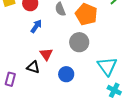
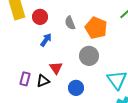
black triangle: (33, 67) -> (43, 81), turned -40
purple rectangle: (10, 79) -> (25, 79), moved

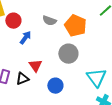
red circle: (40, 17) -> (13, 21), moved
gray semicircle: (70, 23) -> (49, 21), turned -48

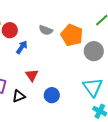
gray circle: (68, 54) -> (94, 51), moved
black triangle: (22, 79) -> (19, 96), moved

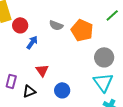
gray circle: (94, 51) -> (104, 57), moved

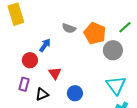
green line: (112, 15) -> (125, 27), moved
red circle: (20, 25) -> (30, 60), moved
gray circle: (104, 57) -> (113, 50), moved

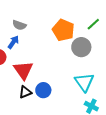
gray semicircle: (69, 28) -> (19, 25), moved
red triangle: (55, 73) -> (23, 70), size x1.5
black triangle: (42, 94) -> (25, 92), moved

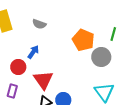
green line: (93, 24) -> (113, 34), turned -32
gray semicircle: (19, 25) -> (39, 24), moved

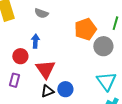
orange pentagon: (83, 40) -> (85, 29), turned 30
blue arrow: (33, 52) -> (35, 41), turned -32

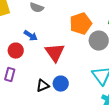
blue arrow: (35, 41) -> (31, 36), turned 120
red triangle: (45, 69) -> (55, 53), moved

